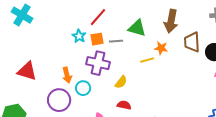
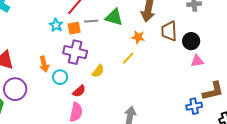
gray line: (116, 41) -> (91, 21), moved
yellow line: (147, 60) -> (128, 58), moved, turned -32
purple circle: (59, 100) -> (15, 89), moved
red semicircle: (124, 105) -> (79, 91), moved, turned 128

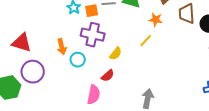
red semicircle: (79, 91) -> (108, 76), moved

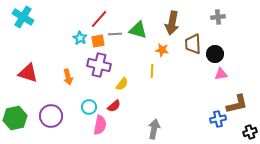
yellow line: (146, 41) -> (152, 71), turned -40
cyan circle: (78, 60) -> (89, 107), moved
purple circle: (33, 72) -> (51, 116), moved

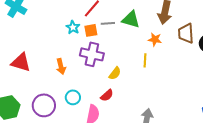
cyan circle: (89, 107) -> (73, 97), moved

